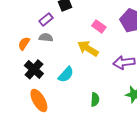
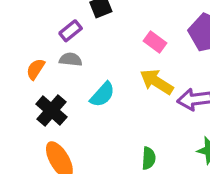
yellow arrow: (88, 48) -> (157, 82), moved
cyan semicircle: (66, 74) -> (102, 95), moved

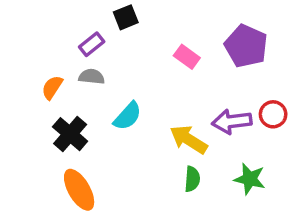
yellow arrow: (157, 82) -> (189, 139), moved
green semicircle: (149, 158) -> (192, 179), moved

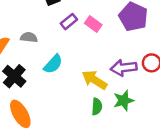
purple rectangle: (92, 44) -> (69, 22), moved
green star: (250, 179) -> (124, 101), moved, turned -30

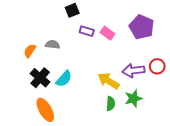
purple rectangle: (69, 22) -> (87, 31), turned 56
cyan semicircle: (53, 64) -> (64, 79), moved

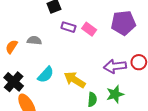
purple pentagon: (142, 27) -> (123, 23), turned -30
black cross: (40, 78) -> (14, 82), moved
yellow arrow: (108, 81) -> (75, 80), moved

